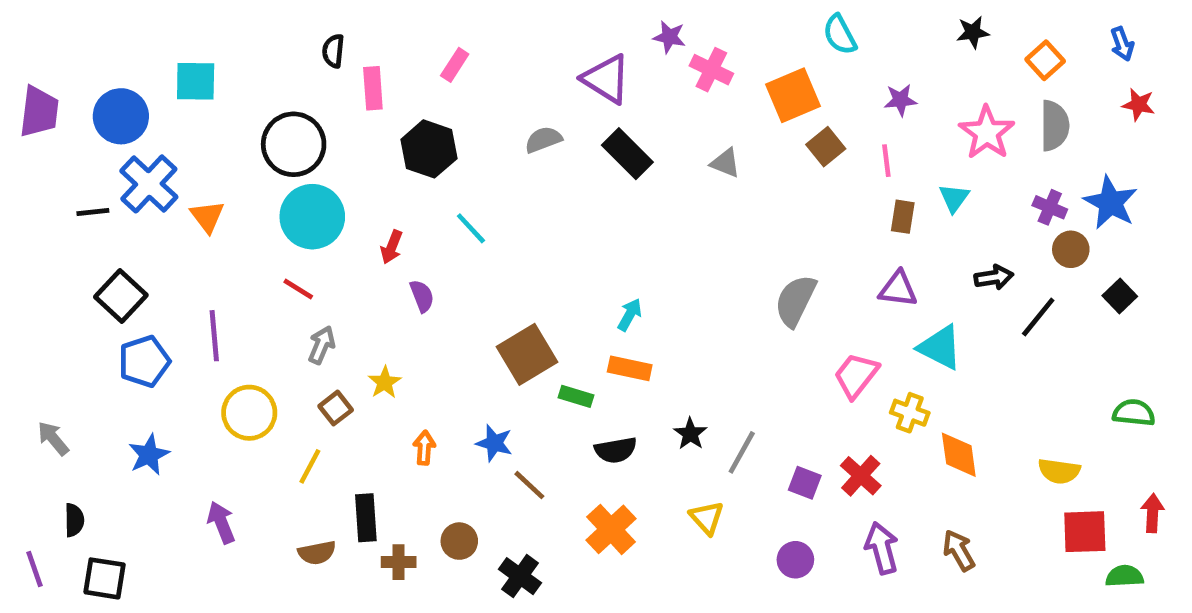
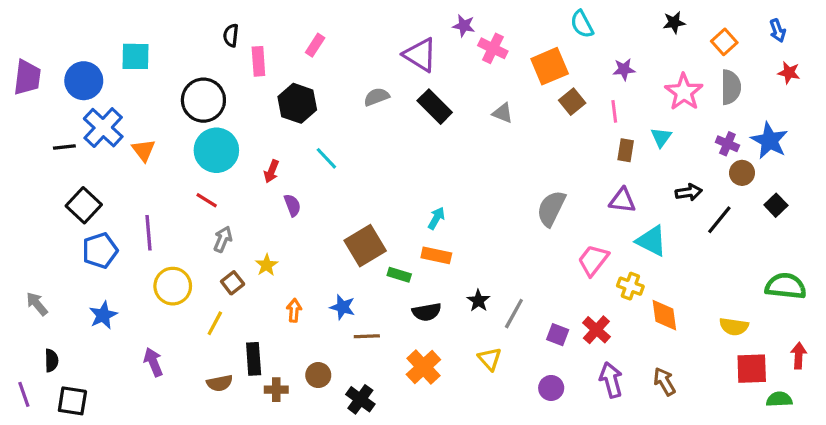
green semicircle: (1134, 413) -> (786, 286), size x1.4
brown line: (529, 485) -> (367, 336), turned -45

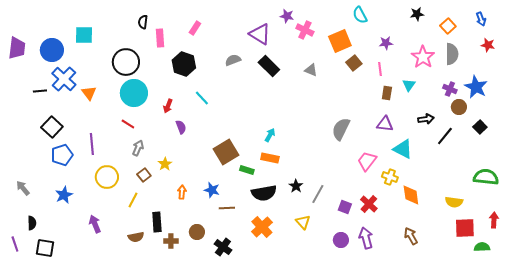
black semicircle: (427, 312) -> (264, 193), size x1.4
purple arrow: (611, 380) -> (366, 238), moved

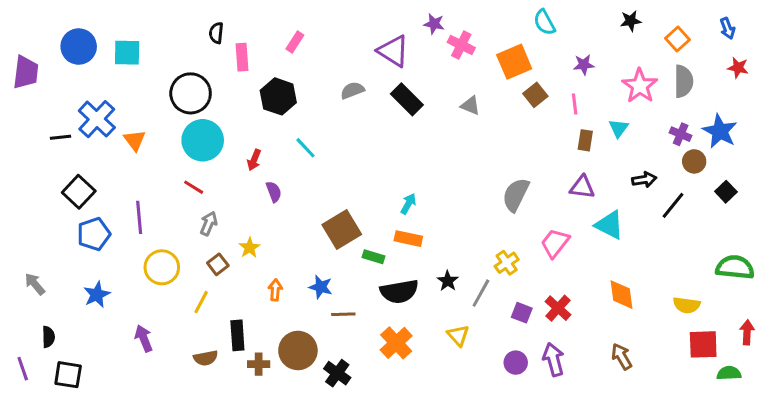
blue circle: (52, 50) -> (79, 47), moved
yellow cross: (390, 177) -> (507, 263), moved, turned 35
brown circle: (197, 232) -> (298, 350), size x1.6

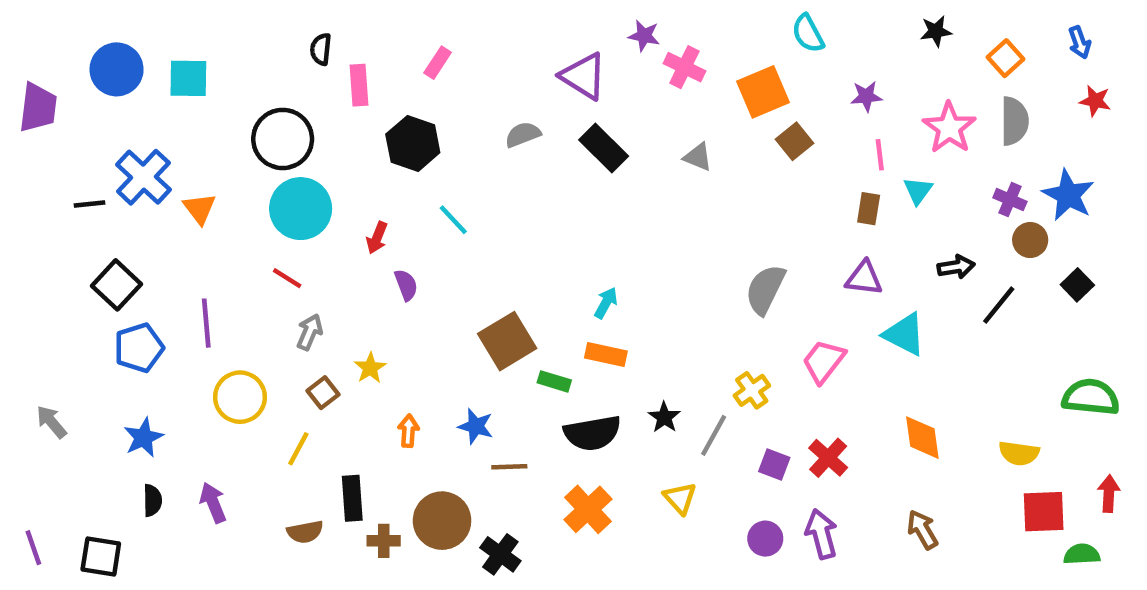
pink line: (575, 104) -> (880, 155), moved
black semicircle: (48, 337) -> (152, 500), moved

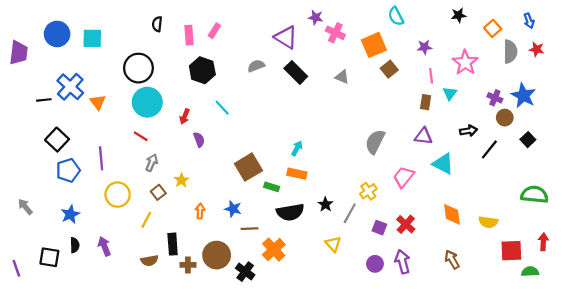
pink rectangle: (359, 85) -> (189, 35), moved
gray semicircle: (1014, 121) -> (510, 52), moved
yellow semicircle: (1019, 453) -> (488, 222), moved
orange cross: (588, 509) -> (274, 250), moved
black square: (101, 557) -> (49, 257), moved

